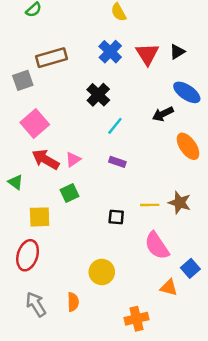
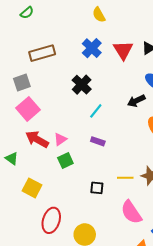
gray square: (23, 80) -> (22, 83), moved
green square: (69, 193) -> (65, 161), moved
yellow square: (40, 217) -> (32, 188), turned 30
red ellipse: (28, 255) -> (51, 220), moved

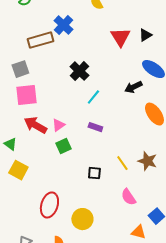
blue cross: (92, 48) -> (63, 25), moved
pink square: (28, 109) -> (26, 95), turned 35
yellow line: (125, 178) -> (122, 163), turned 56
yellow square: (32, 188) -> (18, 170), moved
pink semicircle: (131, 212) -> (128, 197), size x0.7

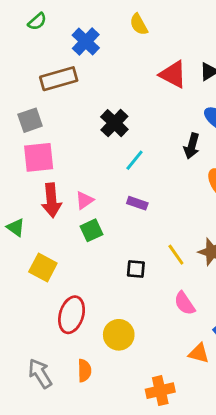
blue cross: (63, 25) -> (86, 41), moved
red triangle: (120, 37) -> (173, 74), turned -30
black arrow: (133, 87) -> (192, 146), turned -48
red arrow: (35, 125) -> (51, 200), turned -125
yellow square: (18, 170) -> (43, 268), moved

